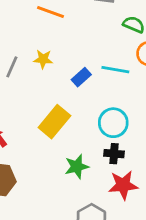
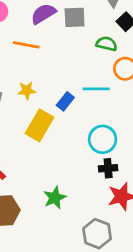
yellow rectangle: (54, 122) -> (40, 125), moved
green star: (77, 167) -> (55, 198), moved

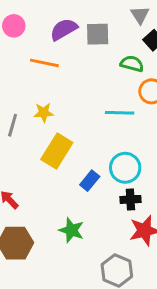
blue rectangle: (65, 101) -> (90, 181), moved
green star: (55, 198) -> (71, 230), turned -30

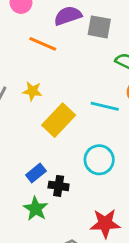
yellow rectangle: (57, 151) -> (59, 120), moved
blue rectangle: (90, 181) -> (36, 173), moved
black cross: (130, 199) -> (59, 186), moved

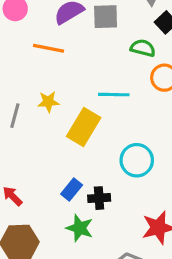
cyan line: (105, 106) -> (114, 95), moved

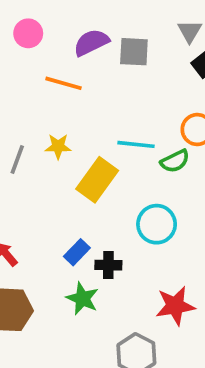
green semicircle: (143, 48) -> (175, 161), moved, turned 135

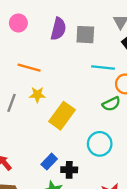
purple semicircle: (91, 42) -> (58, 29), turned 130
orange line: (64, 83) -> (29, 68), moved
cyan line: (136, 144) -> (103, 67), moved

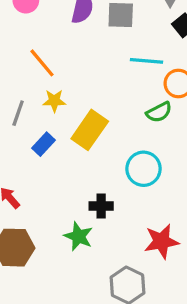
orange line: (29, 68) -> (42, 63), turned 35
blue rectangle: (49, 162) -> (44, 144), moved

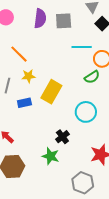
blue rectangle: (44, 144) -> (24, 103), turned 40
black cross: (101, 206) -> (62, 137), turned -32

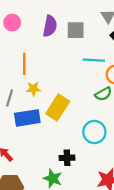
orange line: (19, 54) -> (24, 64), turned 42
blue rectangle: (24, 103) -> (27, 118), size x1.6
black cross: (62, 137) -> (67, 158), turned 32

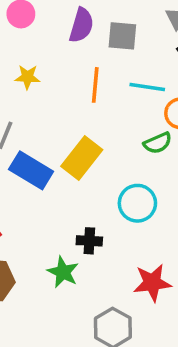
orange line: (24, 64) -> (95, 85), moved
yellow star: (33, 89) -> (27, 77), moved
blue rectangle: (27, 118) -> (31, 170), turned 35

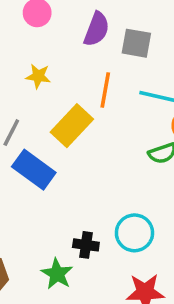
yellow rectangle: (82, 158) -> (72, 126), moved
cyan circle: (137, 203) -> (134, 233), moved

